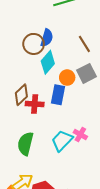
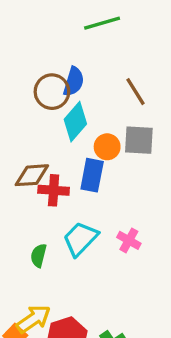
gray square: (86, 73) -> (139, 140), turned 30
brown diamond: (21, 95) -> (32, 175), turned 40
cyan trapezoid: (62, 141) -> (80, 239), moved
green semicircle: (25, 144) -> (39, 255), size x0.6

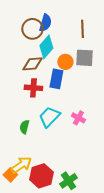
brown line: (136, 92) -> (82, 29), turned 30
brown diamond: (32, 175) -> (32, 64), moved

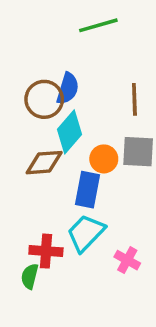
red cross: (33, 88) -> (46, 251), moved
cyan trapezoid: (49, 117) -> (86, 233), moved

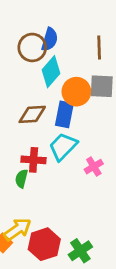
orange circle: (104, 159) -> (76, 92), size x1.4
brown diamond: (44, 163) -> (32, 114), moved
pink cross: (127, 260) -> (94, 167), turned 30

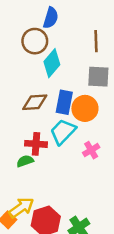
blue semicircle: (50, 39) -> (51, 18), moved
orange circle: (76, 92) -> (85, 108), moved
green semicircle: (22, 179) -> (25, 161), turned 56

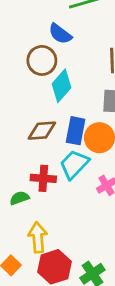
blue semicircle: (51, 18) -> (60, 34), turned 110
green semicircle: (25, 161) -> (19, 198), moved
yellow arrow: (21, 208) -> (38, 237), moved, turned -60

